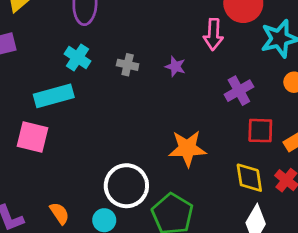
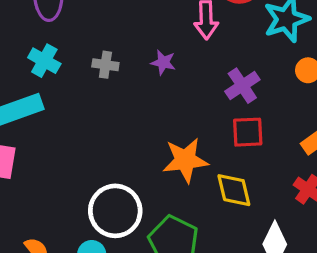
red square: (260, 131) -> (248, 132), moved
yellow diamond: (249, 178) -> (234, 190), moved

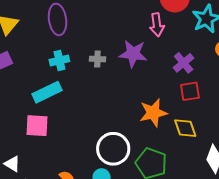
cyan cross: (44, 61) -> (59, 61), turned -36
purple star: (163, 62) -> (133, 54), size x1.8

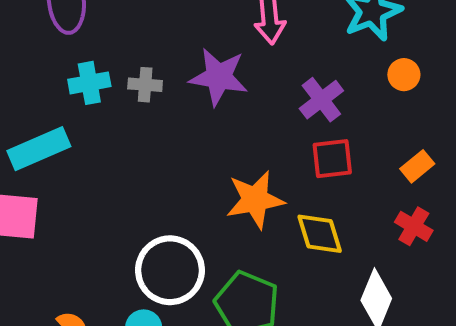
cyan cross: (59, 61) -> (89, 83), moved

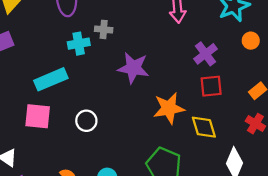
purple star: (219, 77) -> (133, 68), moved
gray cross: (145, 85) -> (104, 29), moved
white circle: (170, 270) -> (86, 121), moved, size x0.6

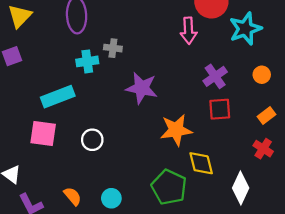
orange circle: (251, 41) -> (262, 75), moved
yellow diamond: (204, 127) -> (201, 163), moved

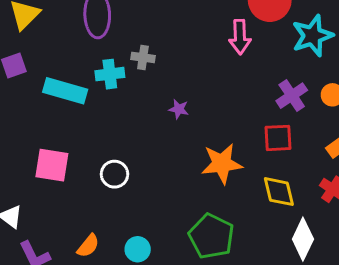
purple cross: (215, 76) -> (292, 96), moved
purple star: (142, 88) -> (179, 109), size x0.5
cyan rectangle: (58, 97) -> (65, 91), moved, turned 36
yellow diamond: (201, 163) -> (279, 192), moved
orange semicircle: (73, 196) -> (88, 246), turned 78

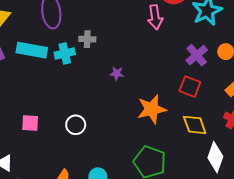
cyan rectangle: (65, 91) -> (32, 50), moved
red square: (278, 138) -> (190, 87), turned 30
pink square: (52, 165) -> (30, 123), size x0.7

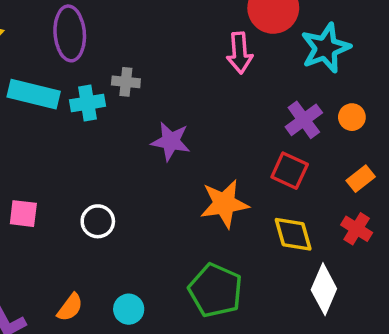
purple star: (117, 73) -> (171, 141), size x1.6

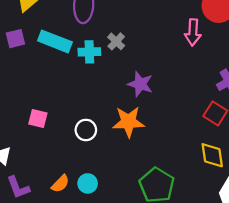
gray cross: (126, 82) -> (116, 41), turned 30
orange star: (224, 204) -> (128, 122), moved
cyan circle: (129, 309) -> (88, 183), moved

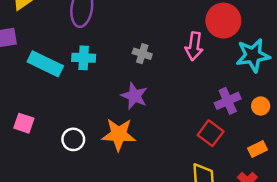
cyan rectangle: (55, 41) -> (45, 64), moved
gray cross: (116, 41) -> (142, 54), moved, turned -30

